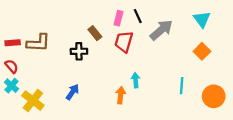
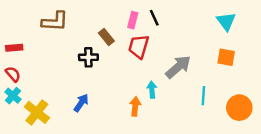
gray arrow: (161, 30) -> (178, 67), moved
brown L-shape: (38, 43) -> (55, 21), moved
orange square: (202, 51) -> (226, 57), turned -35

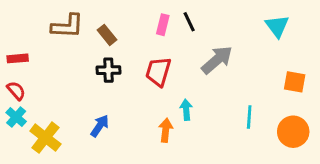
brown rectangle: (106, 37) -> (107, 35), moved
red trapezoid: (139, 47) -> (158, 72), moved
orange square: (226, 57) -> (295, 82), moved
gray arrow: (178, 67) -> (217, 60), moved

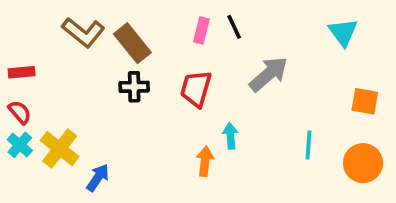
brown L-shape: (67, 26) -> (83, 32), turned 36
brown rectangle: (107, 35) -> (132, 43), size x1.5
blue arrow: (100, 126) -> (98, 178), moved
yellow cross: (45, 138) -> (60, 149), moved

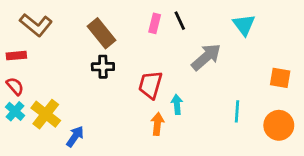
brown L-shape: (83, 32) -> (36, 25), moved
cyan triangle: (343, 32) -> (244, 25), moved
red trapezoid: (196, 89) -> (150, 85), moved

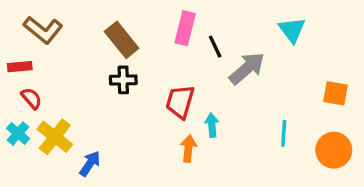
black line: (180, 21) -> (215, 47), moved
pink rectangle: (155, 23) -> (185, 28), size x1.4
red semicircle: (15, 86) -> (31, 98), moved

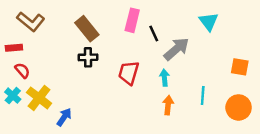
cyan arrow: (212, 125) -> (164, 78), moved
orange arrow: (188, 148) -> (168, 105), moved

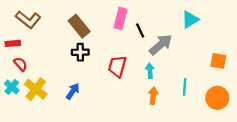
cyan triangle: (209, 21) -> (190, 20), turned 36
blue arrow: (64, 117) -> (73, 91), moved

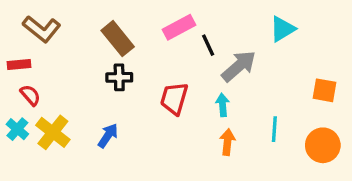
pink rectangle: (121, 18) -> (179, 27), turned 48

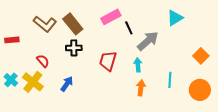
brown L-shape: (42, 29) -> (45, 24), moved
orange square: (324, 90) -> (201, 56), turned 35
red semicircle: (30, 95) -> (43, 61), moved

